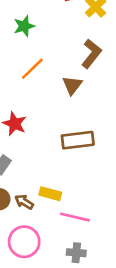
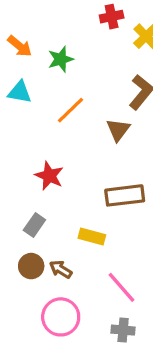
yellow rectangle: (50, 194) -> (92, 237), moved
pink line: (75, 217) -> (121, 287), turned 36

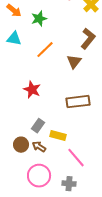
gray rectangle: (34, 225) -> (38, 126), moved
yellow rectangle: (92, 237) -> (58, 136), moved
gray cross: (123, 330) -> (69, 184), moved

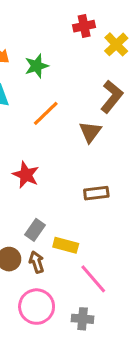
brown rectangle: (78, 102) -> (96, 193), size x0.7
brown arrow: (39, 147) -> (37, 262), turned 40

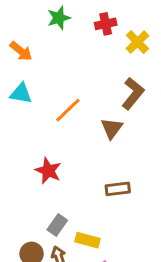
green star: (37, 66) -> (59, 18), moved

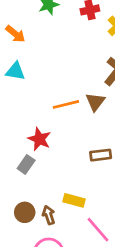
orange line: (68, 110) -> (66, 104), moved, turned 30
gray rectangle: (57, 225) -> (26, 164), moved

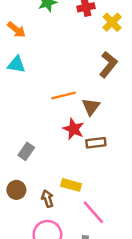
brown triangle: (95, 102) -> (91, 107), moved
red star: (39, 139) -> (74, 129), moved
brown circle: (25, 212) -> (16, 190), moved

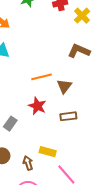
brown L-shape: (108, 64) -> (79, 51), turned -105
red star: (74, 129) -> (37, 106), moved

